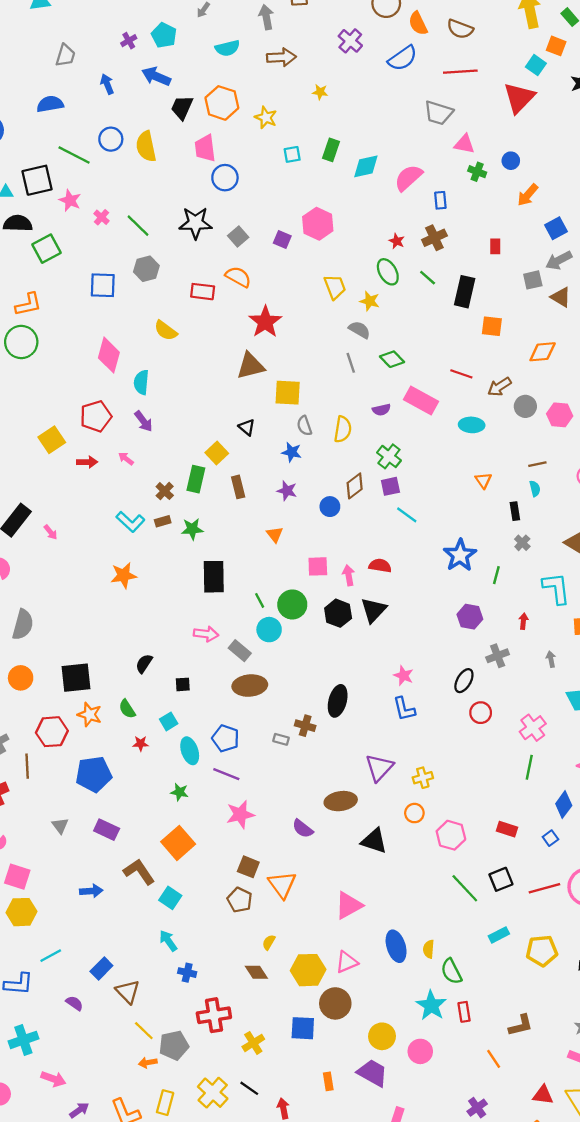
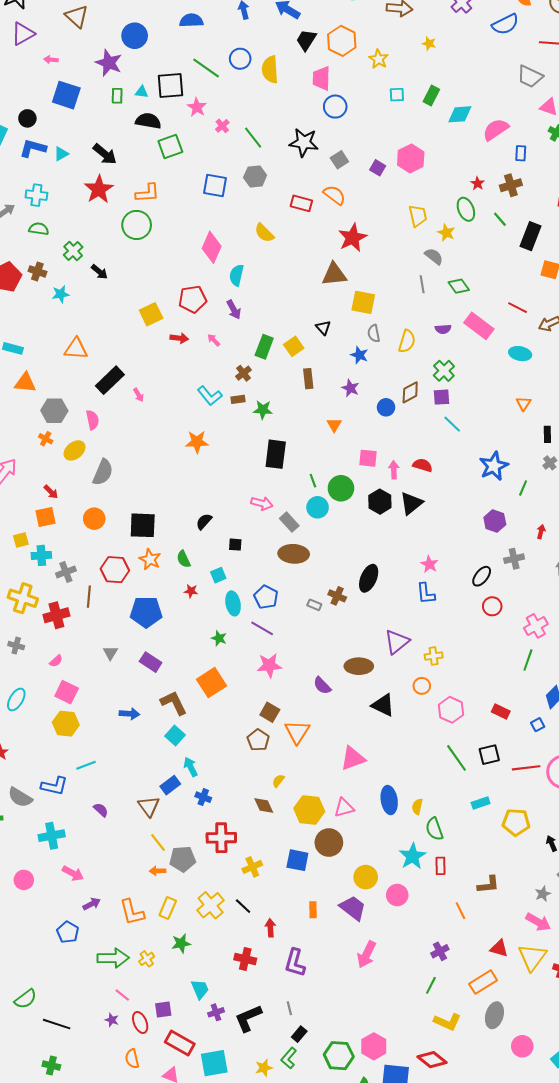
green rectangle: (196, 479) -> (264, 347), moved
cyan square: (170, 898) -> (175, 736), moved
blue rectangle: (101, 969) -> (170, 785), moved

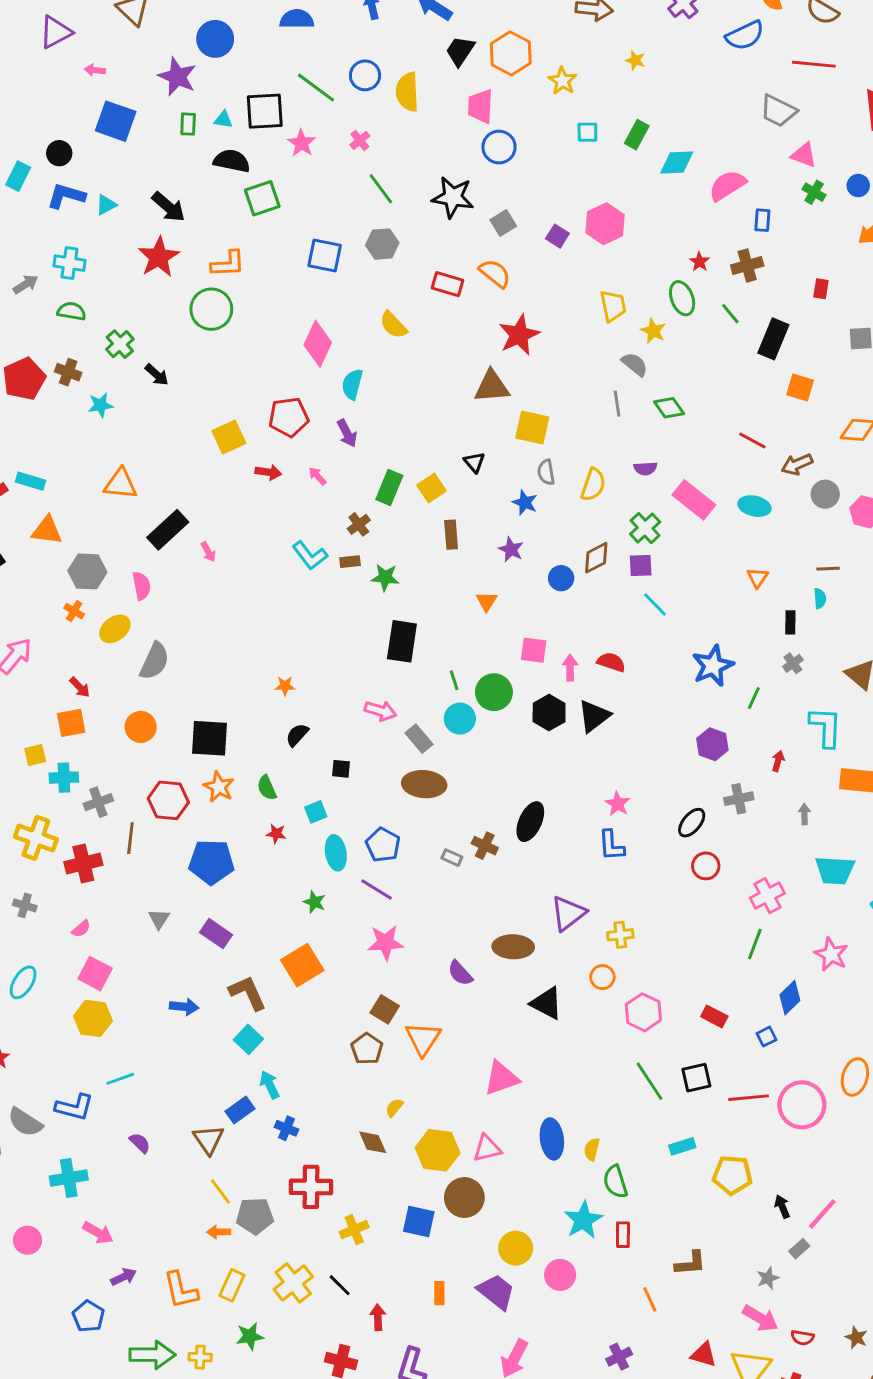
pink cross: (222, 126) -> (360, 140), moved
pink rectangle: (479, 326) -> (694, 500), moved
orange star: (197, 442) -> (285, 686), moved, size x0.6
yellow cross: (147, 959) -> (200, 1357), turned 35

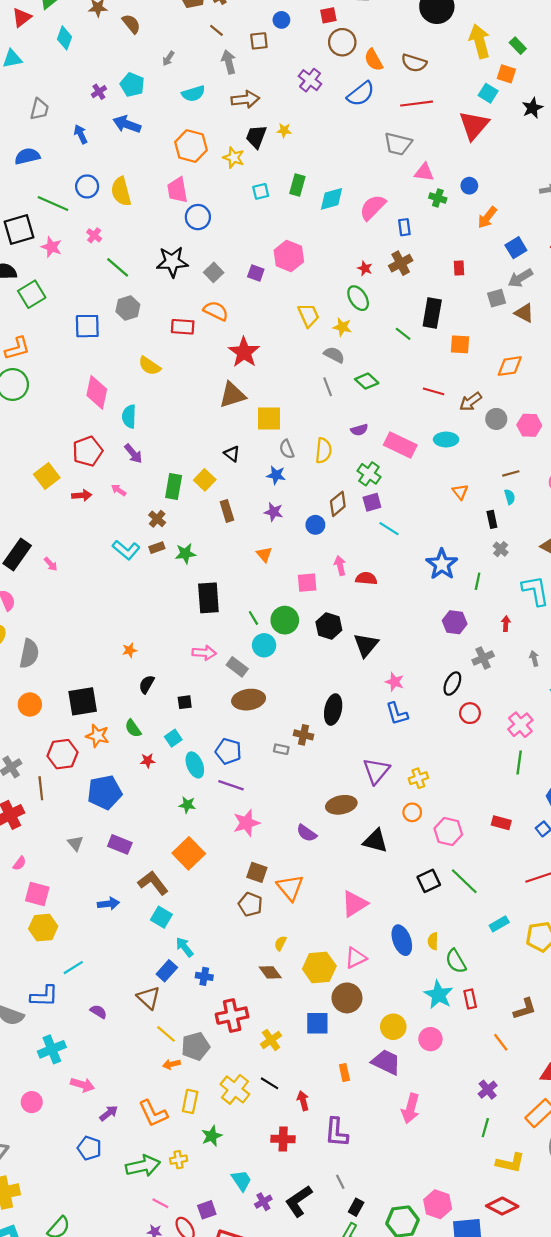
black trapezoid: (460, 51) -> (256, 137), moved
green line: (730, 314) -> (403, 334), moved
pink arrow: (570, 668) -> (340, 566), moved
black triangle: (594, 716) -> (366, 645), moved
black square: (696, 1078) -> (429, 881), moved

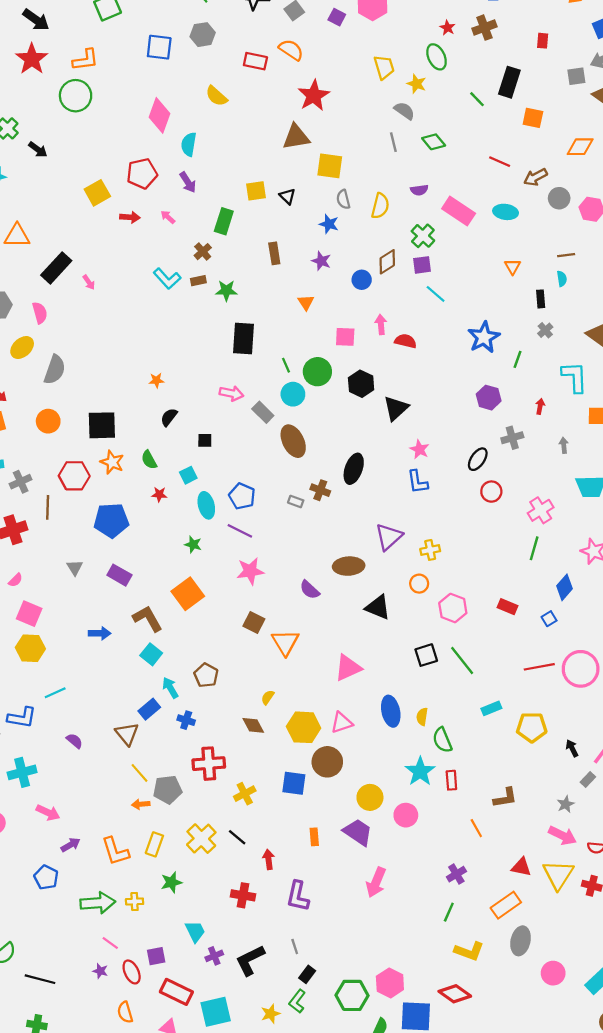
yellow square: (205, 480) -> (256, 191), moved, turned 30
brown ellipse: (249, 700) -> (293, 441), moved, turned 64
brown pentagon: (250, 904) -> (206, 675), moved

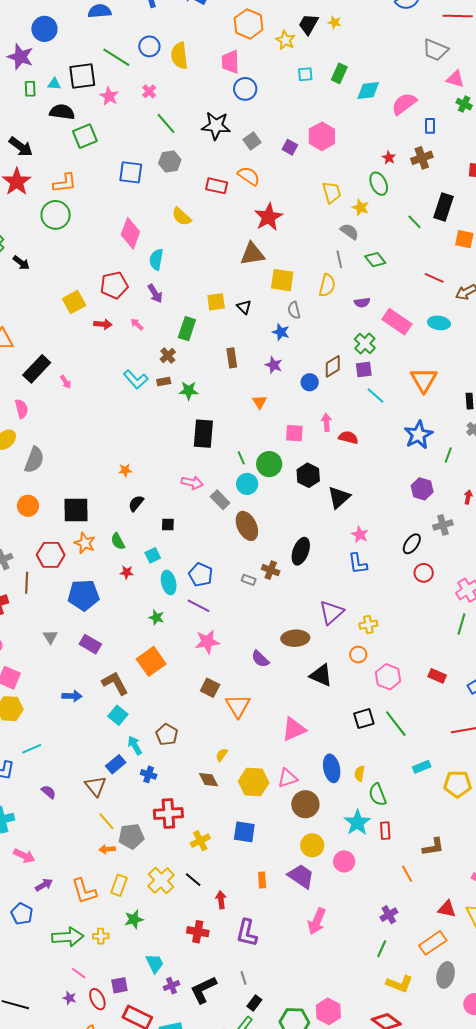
yellow semicircle: (380, 206) -> (327, 285), moved
orange triangle: (513, 267) -> (424, 380), moved, size x1.8
brown circle: (327, 762) -> (305, 804), moved

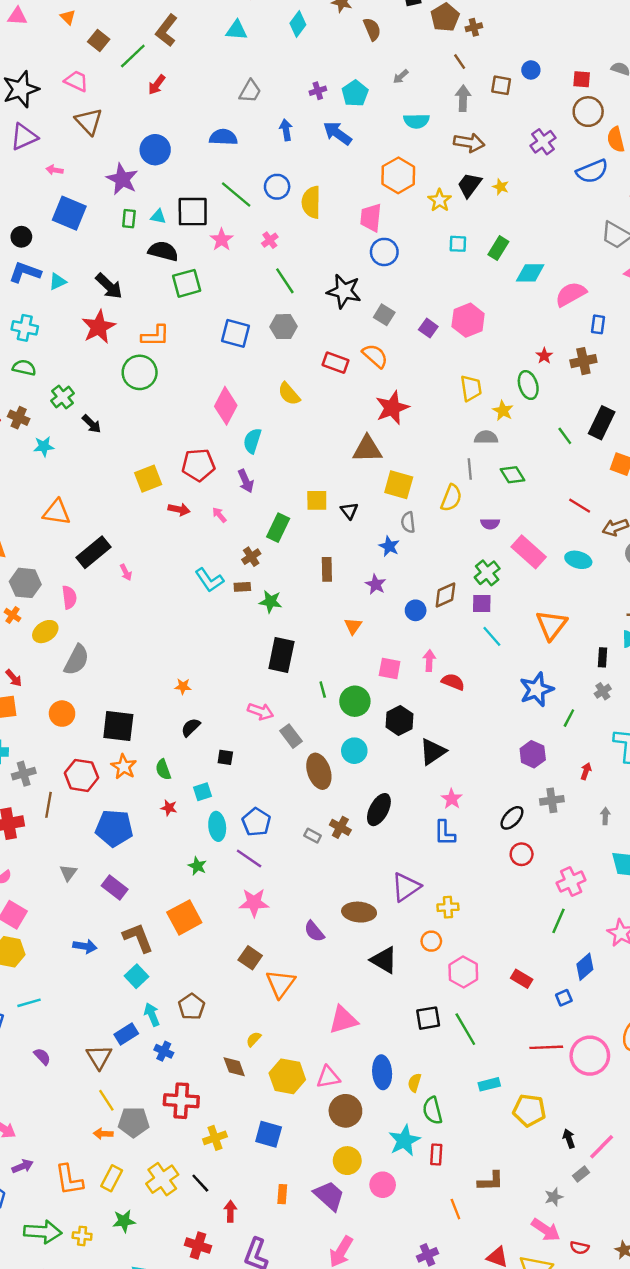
gray square: (252, 141) -> (384, 315), turned -30
gray semicircle: (349, 231) -> (486, 437), turned -42
cyan circle: (247, 484) -> (354, 751), moved

